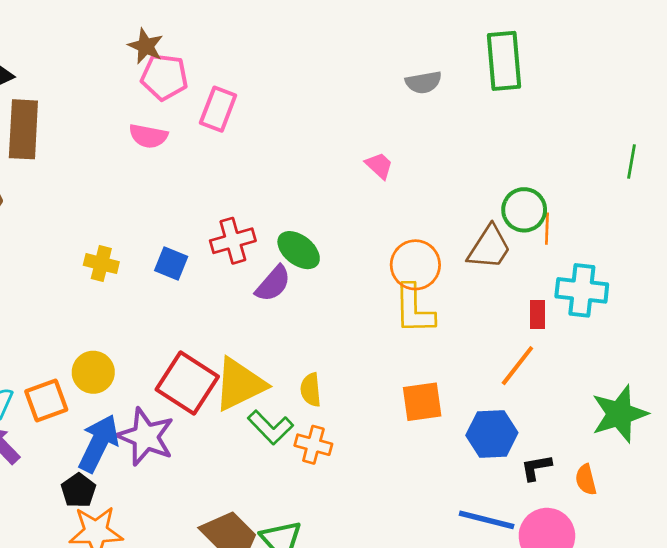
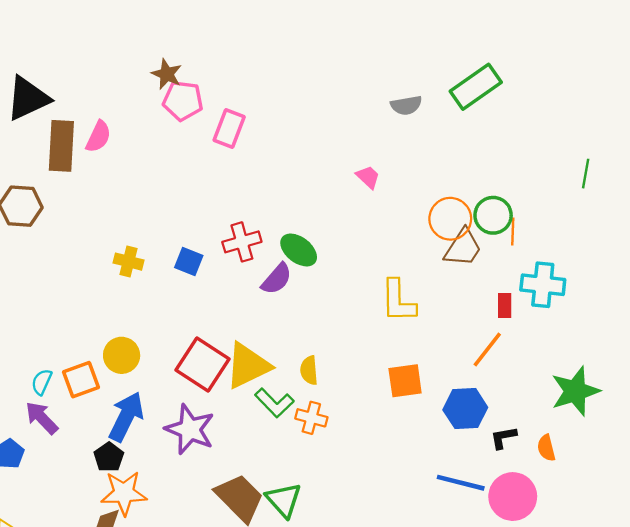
green rectangle: (504, 61) -> (476, 87), turned 60
pink semicircle: (148, 136) -> (98, 137), moved, turned -76
orange circle: (415, 265) -> (450, 219), moved
purple star: (146, 437) -> (190, 429), moved

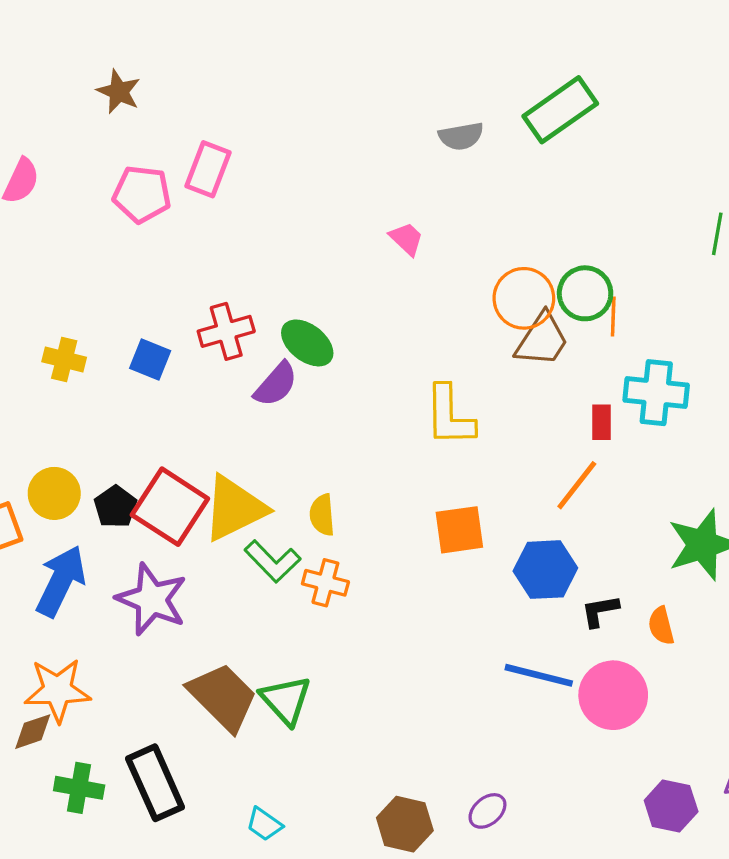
pink pentagon: (183, 101) -> (142, 194), moved
black pentagon: (109, 457) -> (115, 507), moved

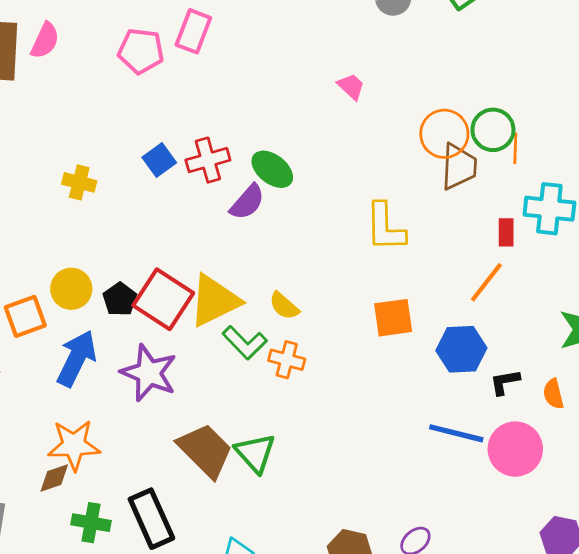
brown trapezoid: (542, 340) -> (459, 167), turned -30
blue square: (150, 359) -> (159, 160), moved, turned 32
yellow semicircle: (322, 515) -> (284, 306), turned -44

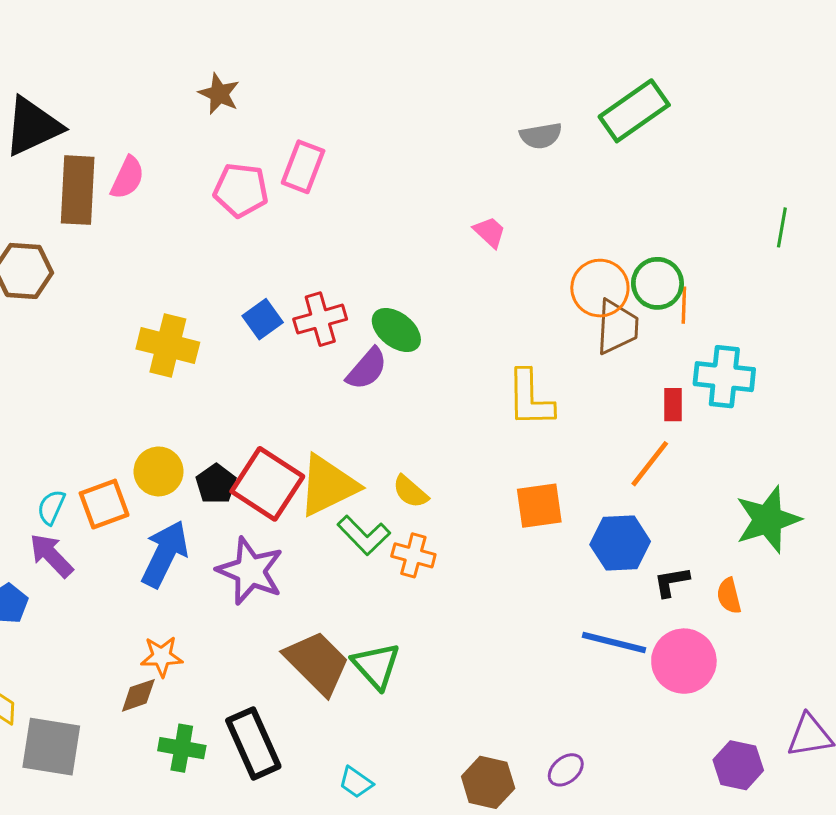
yellow cross: (79, 182) -> (168, 346), size x1.5
orange star: (74, 445) -> (162, 656), size x0.7

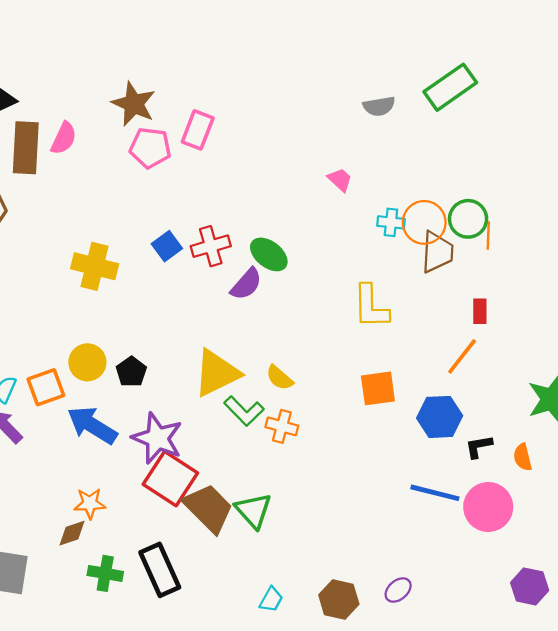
brown star: (219, 94) -> (134, 104), moved, size x1.4
cyan cross: (724, 377) -> (391, 222), moved, size x0.6
red square: (267, 484) -> (170, 479), moved
blue arrow: (165, 554) -> (92, 425), turned -84
cyan trapezoid: (356, 782) -> (271, 599), moved, turned -96

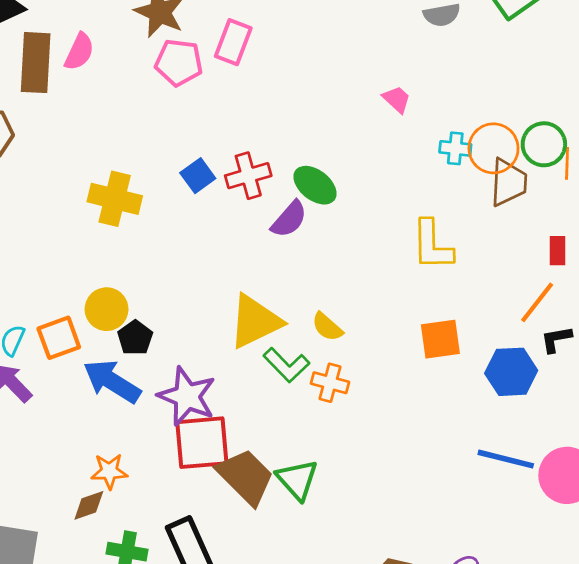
black pentagon: (131, 372) -> (135, 338), moved
black L-shape: (479, 447) -> (556, 339), moved
red square: (170, 479) -> (202, 443), turned -38

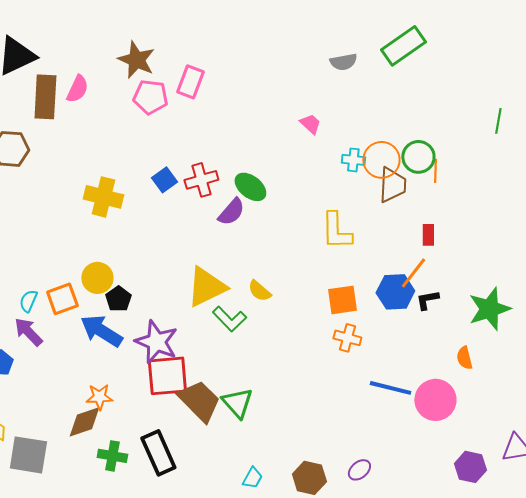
blue hexagon: (511, 372) -> (395, 292), moved
orange cross: (330, 383) -> (347, 338), moved
brown diamond: (89, 505) -> (84, 422), size x1.4

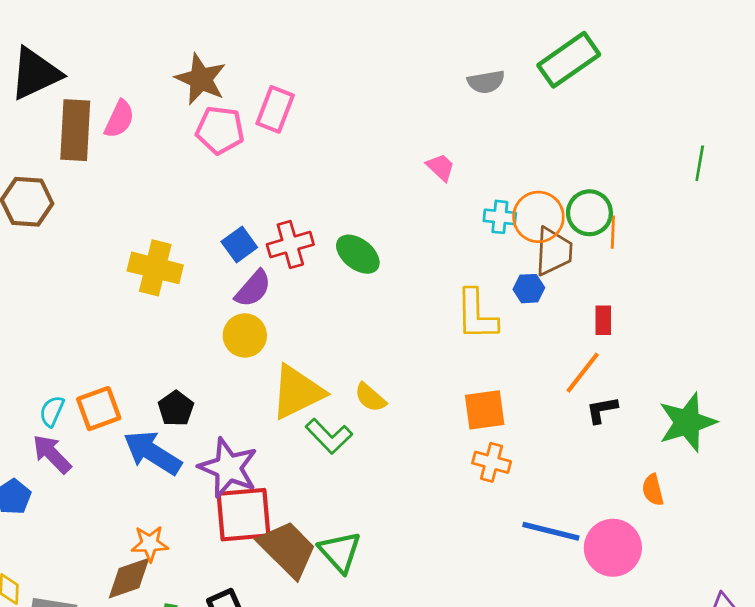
purple semicircle: (231, 212) -> (253, 289), moved
yellow circle: (97, 278) -> (245, 335), moved
blue hexagon: (395, 292) -> (529, 289), moved, size x0.6

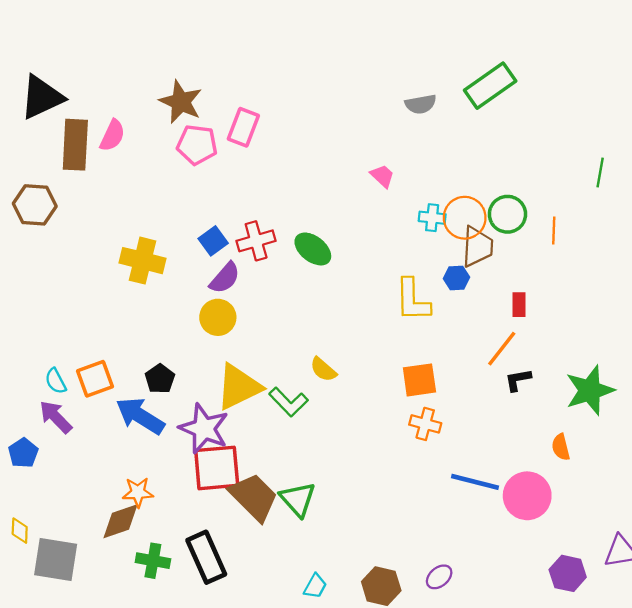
orange line: (613, 232) -> (554, 230), moved
yellow triangle: (297, 392) -> (239, 387), moved
cyan semicircle: (52, 411) -> (56, 381), turned -52

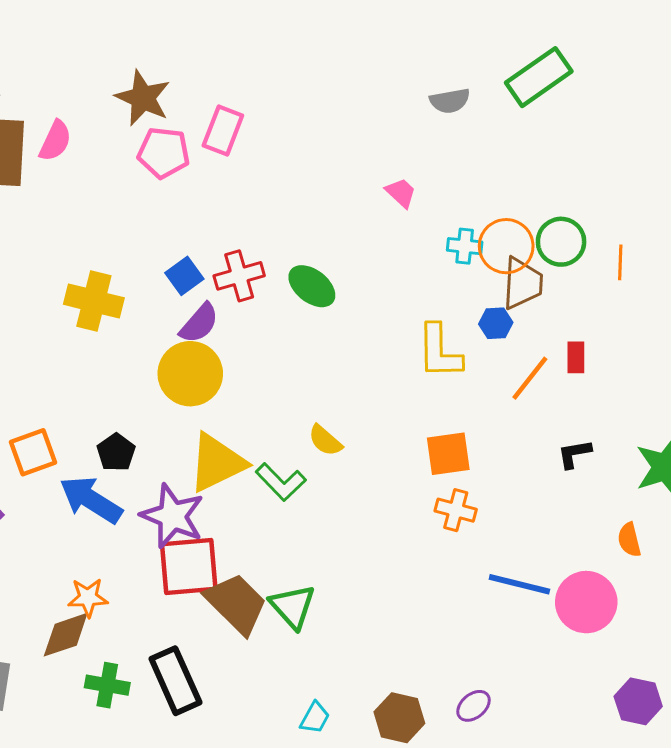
yellow circle: (218, 317) -> (190, 374), size x1.4
orange line: (502, 349) -> (530, 378), moved

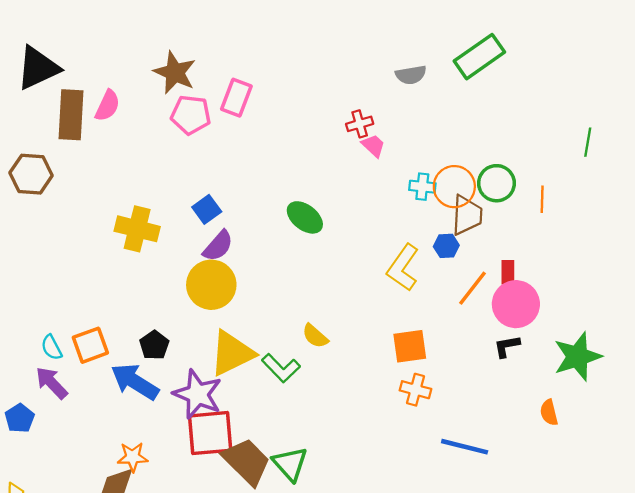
red cross: (239, 276) -> (360, 124), moved, size x0.7
yellow L-shape: (439, 351) -> (403, 268), turned 36
pink circle: (586, 602) -> (516, 304), moved

